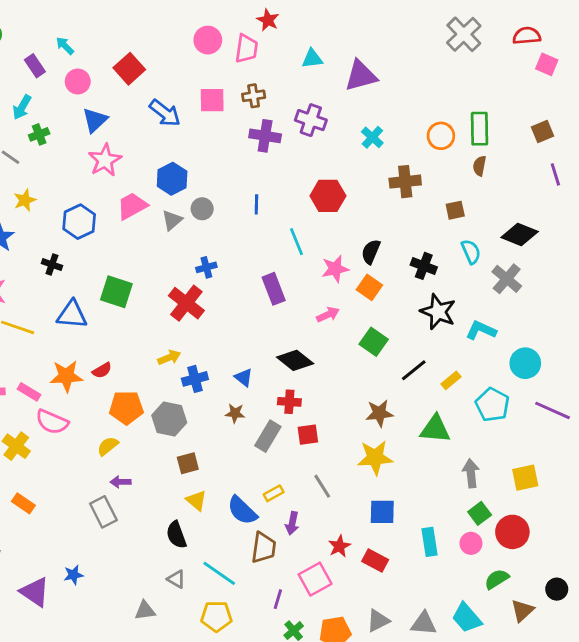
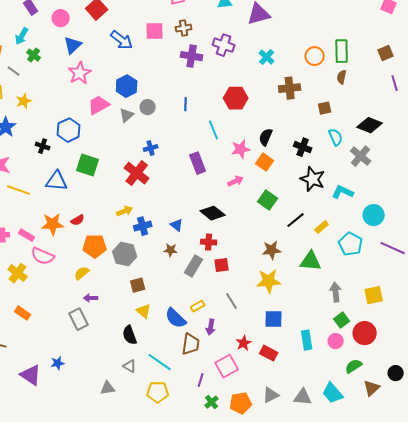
green cross: (39, 134) -> (34, 55), turned -32
blue hexagon: (79, 222) -> (69, 130), moved

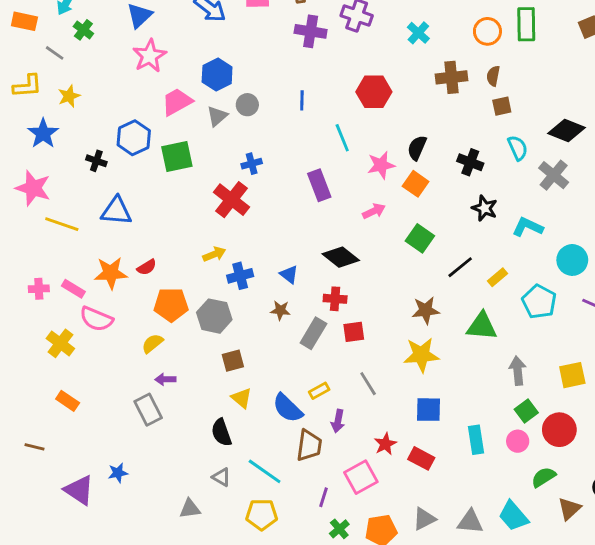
brown semicircle: (342, 77) -> (493, 76), moved
green square: (88, 165) -> (177, 156), moved, turned -30
black star: (313, 179) -> (485, 208), size x0.7

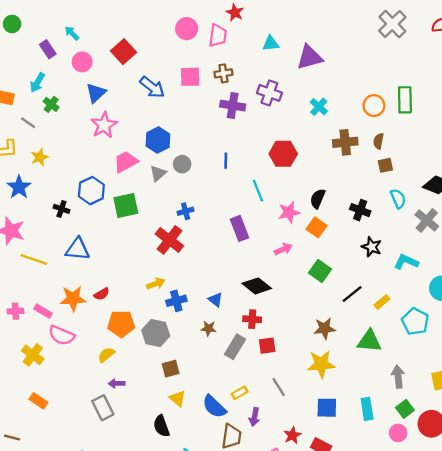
cyan rectangle: (476, 440) -> (367, 409), moved

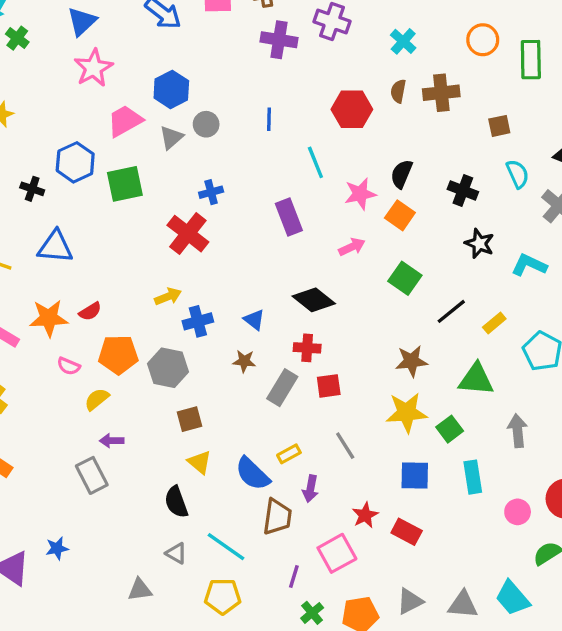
green rectangle: (405, 100) -> (531, 60), moved
brown semicircle: (379, 141) -> (398, 91), moved
pink semicircle: (61, 335) -> (69, 366), moved, size x0.6
green square: (405, 409) -> (450, 429), moved

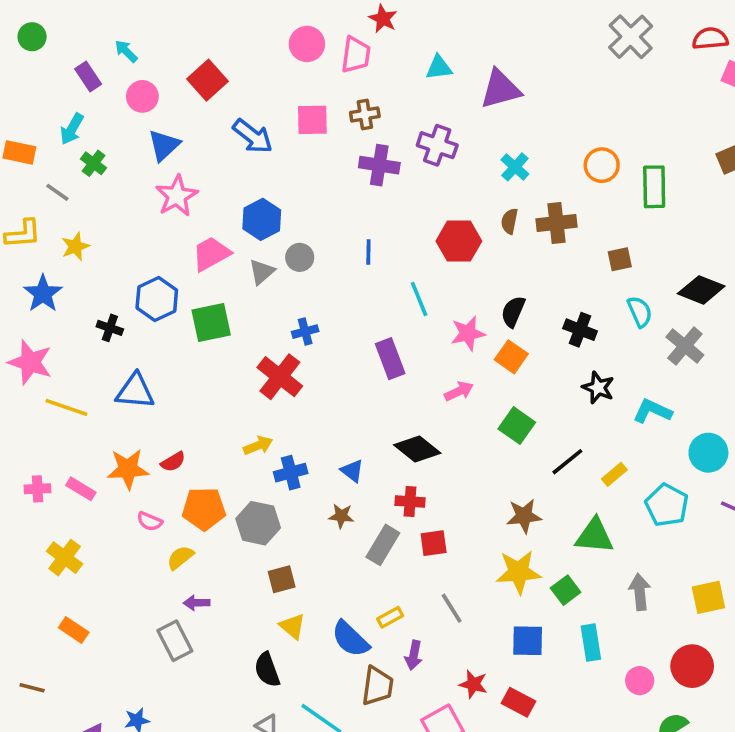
red star: (365, 515) -> (473, 684), turned -30

